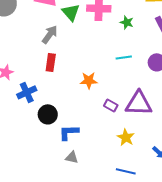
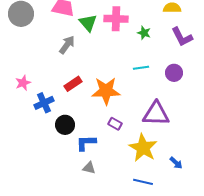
red rectangle: (51, 62) -> (73, 84), moved, turned 48
orange star: (89, 80) -> (106, 91), size x1.6
purple rectangle: (111, 105) -> (115, 124), moved
yellow star: (126, 137) -> (143, 148), size x1.6

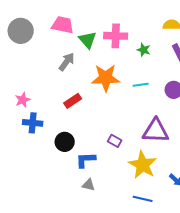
orange star: (106, 91) -> (106, 78), moved
blue cross: (44, 103) -> (33, 123), moved, turned 30

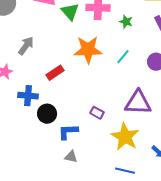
gray arrow: (67, 62) -> (26, 46), moved
cyan line: (141, 85) -> (123, 57), turned -42
blue cross: (33, 123) -> (28, 96), moved

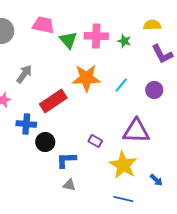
green star: (126, 22) -> (124, 41), moved
red rectangle: (55, 73) -> (53, 101), size x1.5

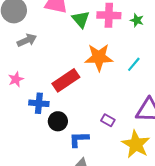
gray arrow: (24, 74) -> (27, 40), moved, turned 30

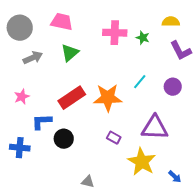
green triangle: (81, 19) -> (70, 53), moved, turned 30
orange star: (99, 57) -> (108, 98), moved
blue cross: (39, 103) -> (20, 148), moved
blue L-shape: (79, 139) -> (42, 122), moved

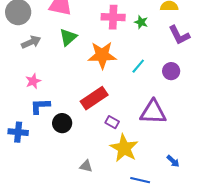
pink star: (22, 97) -> (33, 81), moved
red rectangle: (72, 98) -> (94, 98), moved
orange star: (108, 98) -> (102, 55), moved
yellow star: (142, 162) -> (124, 148), moved

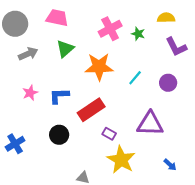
pink cross: (113, 17) -> (110, 29), turned -30
blue L-shape: (40, 106) -> (59, 96), moved
blue cross: (18, 132) -> (15, 144), turned -36
blue arrow: (173, 161) -> (170, 165), moved

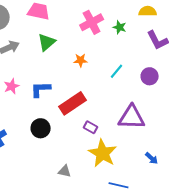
orange star: (99, 67) -> (81, 60), size x0.5

